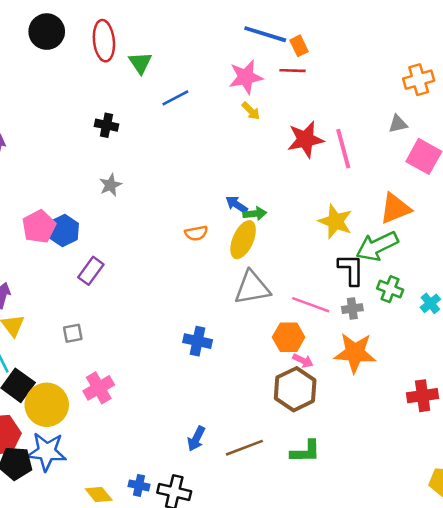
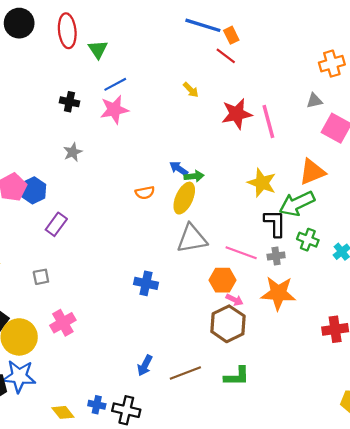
red line: (292, 71) -> (226, 56), turned 35
pink star: (246, 77) -> (114, 110), moved
blue line: (175, 98) -> (115, 84), moved

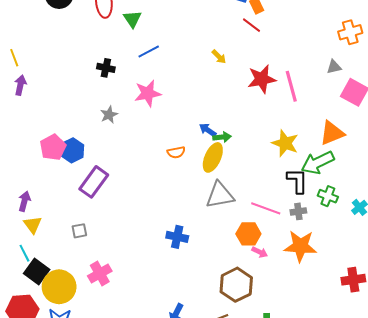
pink star: (114, 110) -> (148, 93), moved
purple rectangle: (56, 224) -> (94, 182), size x1.4
brown hexagon: (228, 324) -> (236, 285), moved

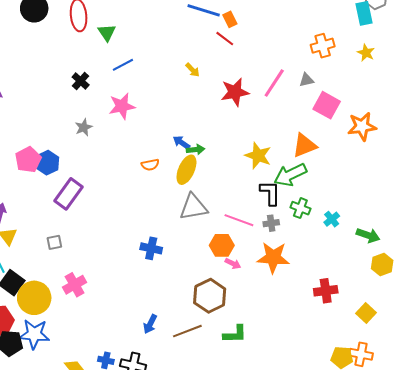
black cross: (106, 68) -> (81, 81), turned 30
pink line: (291, 86) -> (274, 83), moved, turned 48

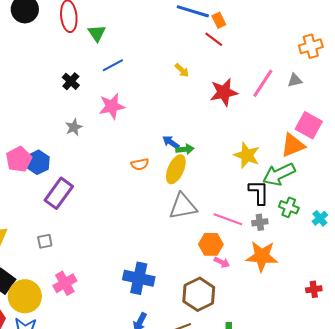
pink square: (327, 105) -> (309, 125), moved
blue cross: (151, 248) -> (139, 278), moved, size x1.4
red cross: (326, 291) -> (314, 289), size x0.7

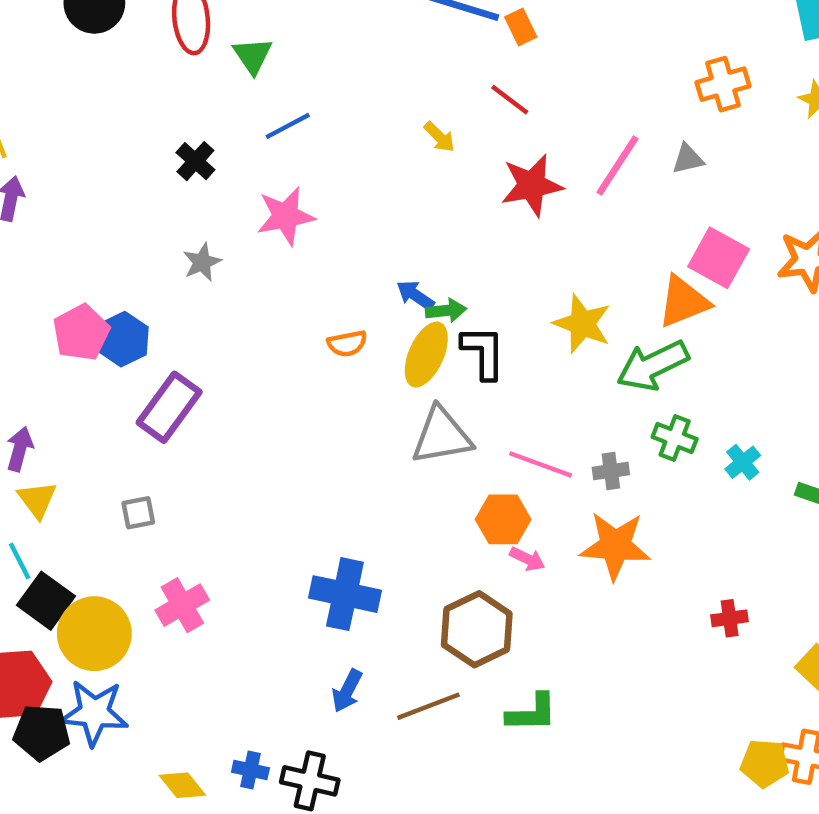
red line: (214, 39) -> (510, 100), moved
black L-shape: (259, 192) -> (483, 352), moved

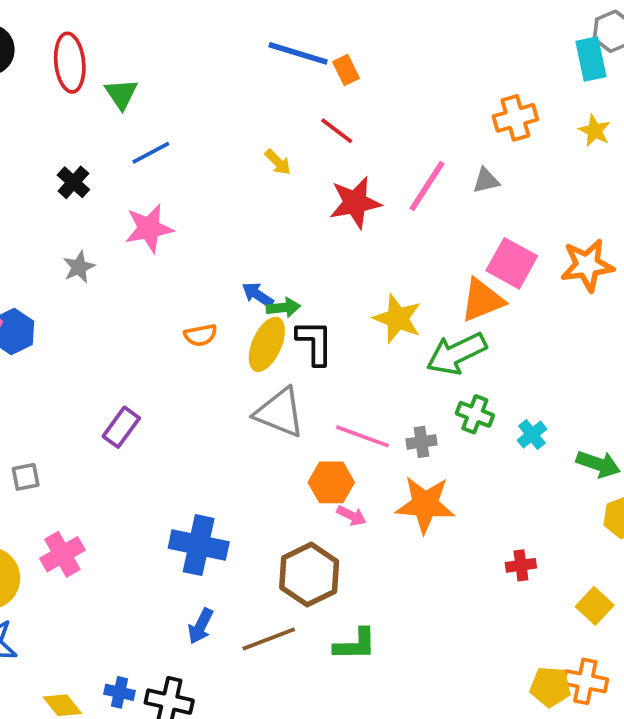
purple rectangle: (169, 407) -> (121, 427), moved, size x0.7
gray triangle: (442, 436) -> (280, 412), turned 32

